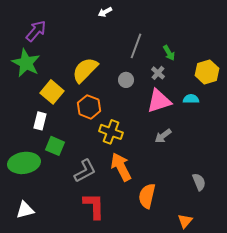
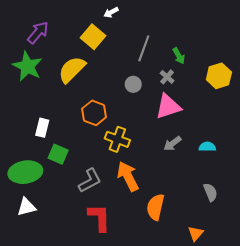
yellow semicircle: (85, 70) -> (72, 70), moved
yellow square: (52, 92) -> (93, 37), moved
cyan semicircle: (191, 99) -> (207, 147), moved
white triangle: (25, 210) -> (26, 207), moved

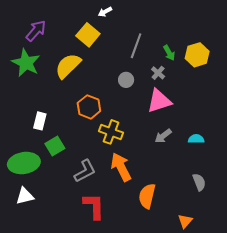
yellow hexagon: (219, 76) -> (197, 55), moved
green square: (58, 154) -> (55, 146), turned 36

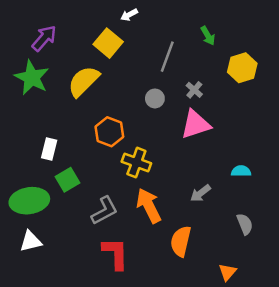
green arrow: (169, 53) -> (208, 36), moved
gray arrow: (163, 136) -> (200, 193), moved

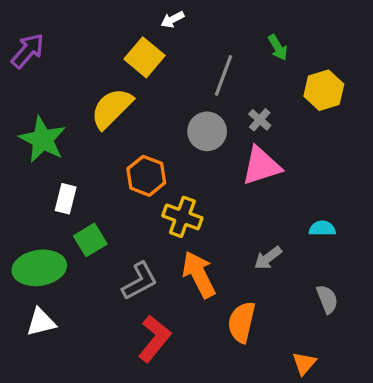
purple arrow: (44, 38) -> (28, 51), moved
green star: (32, 78) -> (43, 140), moved
gray circle: (155, 98) -> (207, 131), size x1.5
red L-shape: (115, 254) -> (154, 339), turned 40

